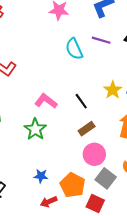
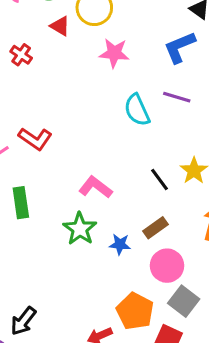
black line: (81, 101) -> (160, 180), moved
blue star: (41, 176) -> (120, 244), moved

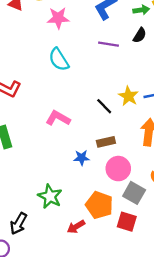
cyan semicircle: (137, 110) -> (59, 59), moved
brown rectangle: (155, 228) -> (106, 142), turned 30
green star: (80, 229) -> (50, 196), moved

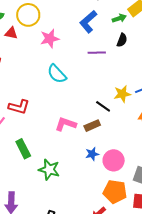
yellow star: (128, 96) -> (122, 94), turned -30
brown rectangle: (106, 142) -> (92, 126), moved
pink circle: (118, 169) -> (114, 160), moved
green star: (50, 196) -> (49, 170), moved

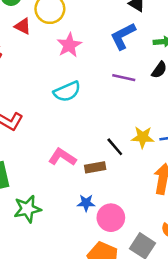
pink star: (50, 39) -> (69, 45), turned -30
cyan semicircle: (57, 74) -> (67, 92), turned -85
green star: (49, 170) -> (27, 209), turned 30

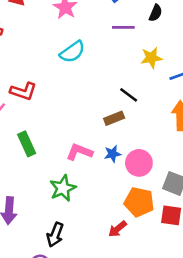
yellow star: (143, 137) -> (151, 58), moved
pink L-shape: (62, 157) -> (79, 152), moved
green star: (27, 209) -> (63, 188), moved

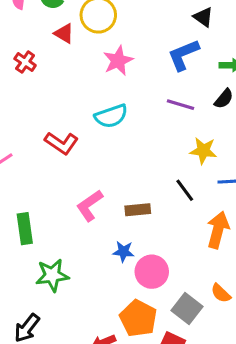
red L-shape: (23, 91) -> (61, 143), moved
black line: (129, 95) -> (185, 190), moved
green rectangle: (27, 144) -> (25, 229), moved
pink L-shape: (79, 152) -> (90, 206), moved, turned -72

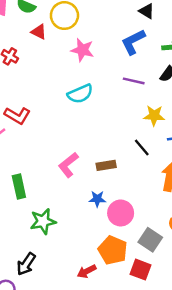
pink star: (118, 61) -> (82, 50), turned -30
red L-shape: (61, 143) -> (17, 116), moved

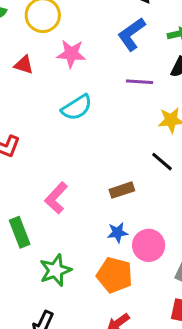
red triangle: (39, 32) -> (24, 65), moved
pink L-shape: (68, 165) -> (56, 198), moved
orange pentagon: (113, 250) -> (115, 275), moved

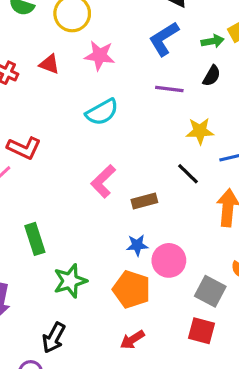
pink L-shape: (56, 198) -> (103, 181), moved

